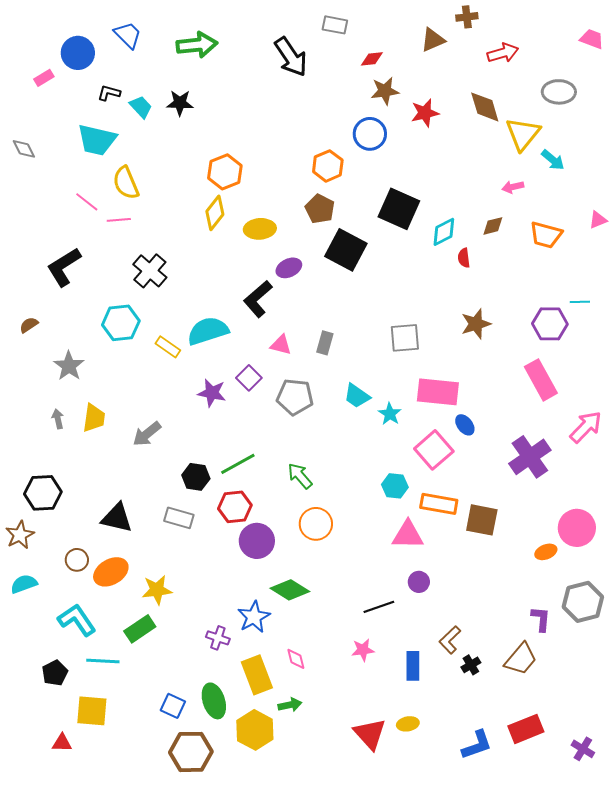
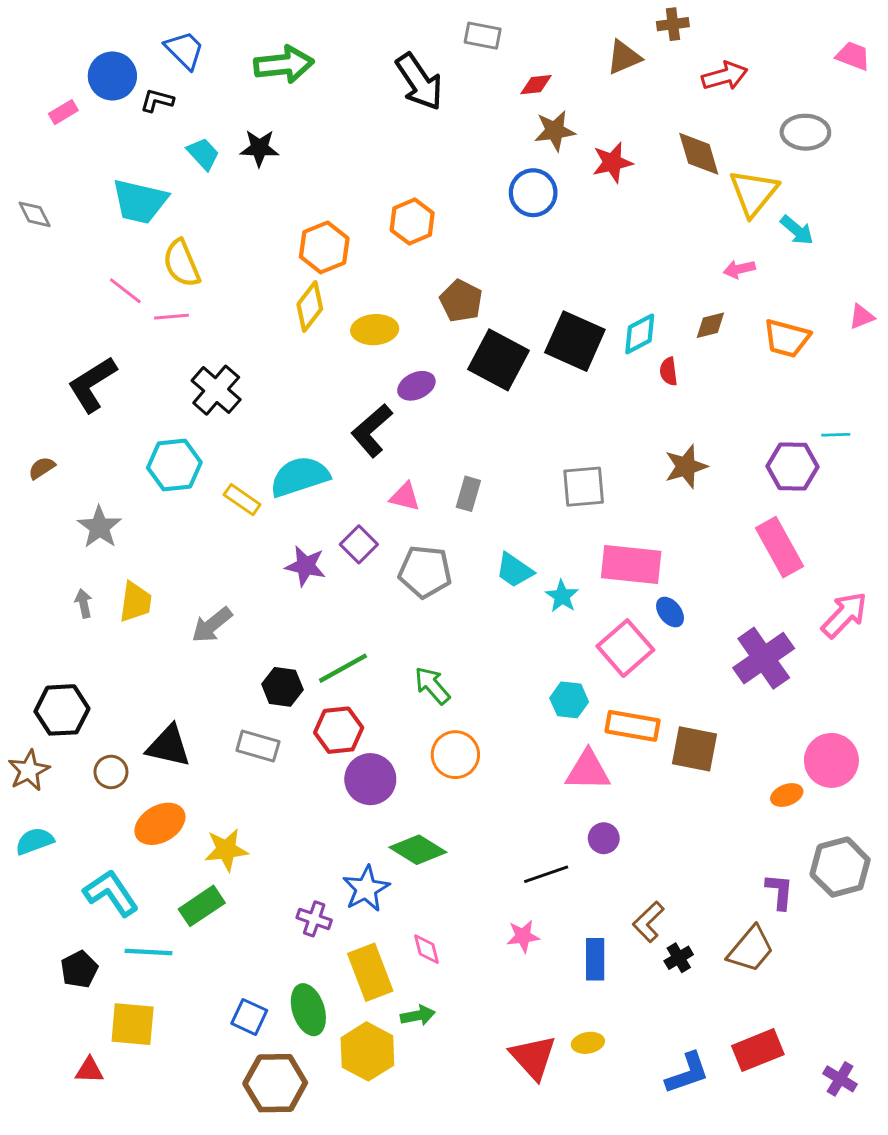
black L-shape: (109, 93) -> (157, 100), moved
orange hexagon: (328, 166) -> (412, 222), moved
black square: (399, 209) -> (575, 341), moved
brown circle: (77, 560) -> (111, 772), moved

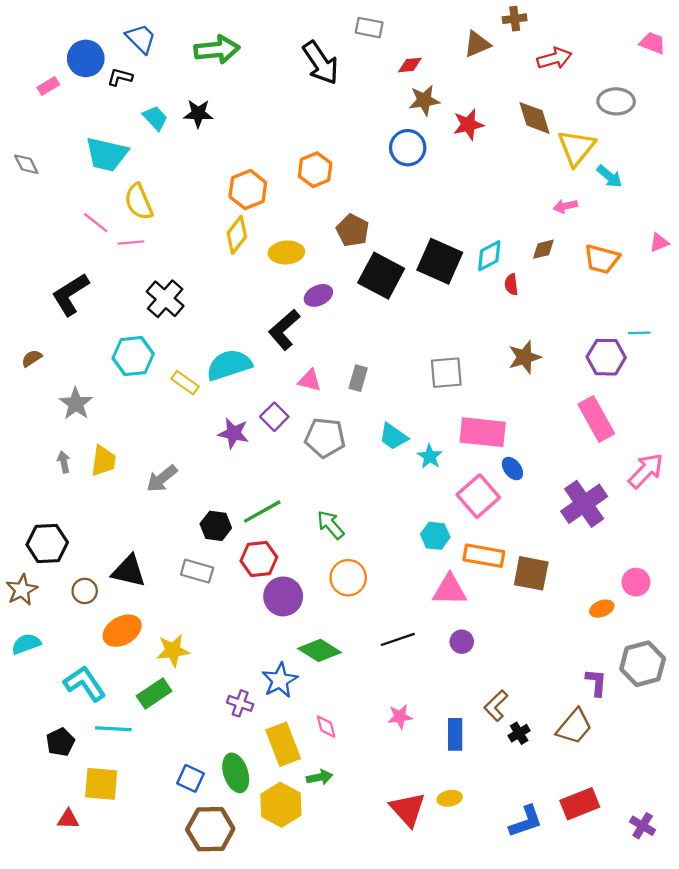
pink circle: (831, 760) -> (636, 582), size x0.7
black line: (546, 874) -> (398, 639), moved

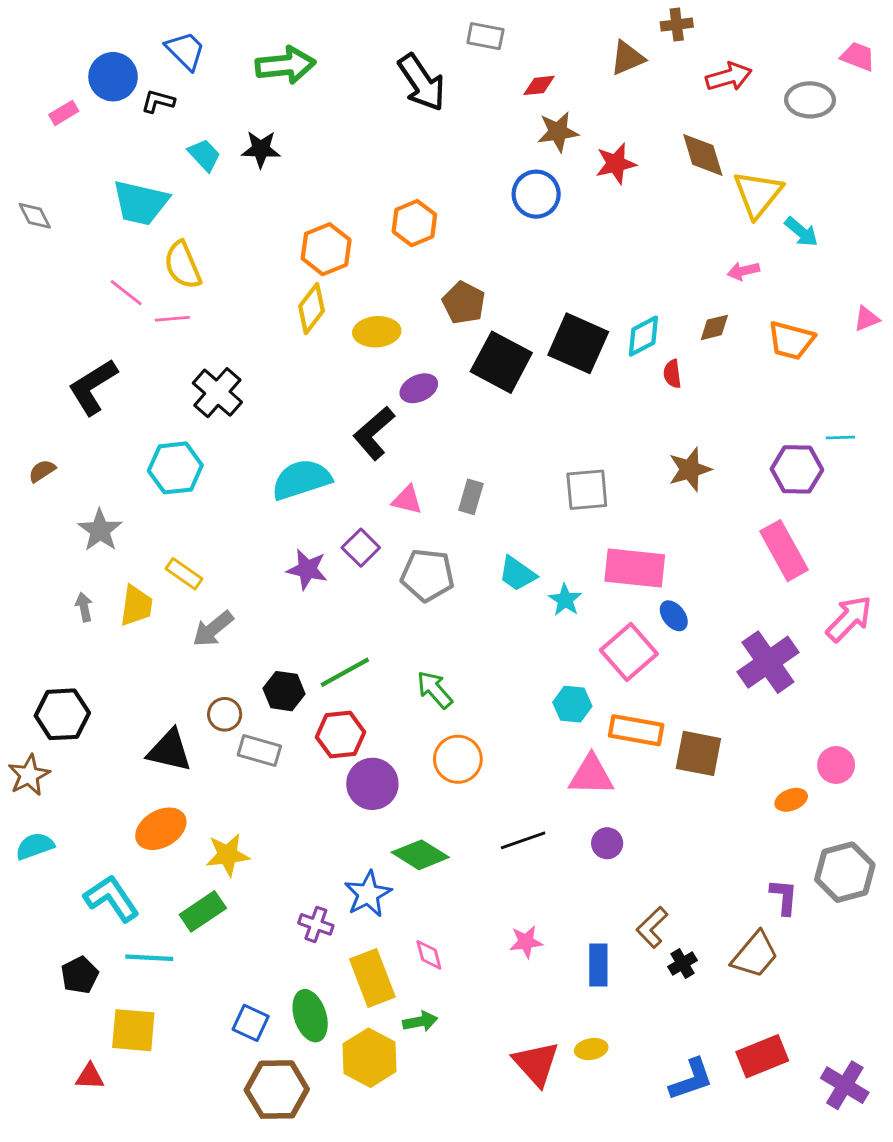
gray ellipse: (616, 101) -> (810, 100), moved
yellow rectangle: (185, 383) -> (184, 574), moved
brown circle: (85, 591) -> (225, 714), moved
purple cross: (643, 826) -> (845, 1085), size x1.4

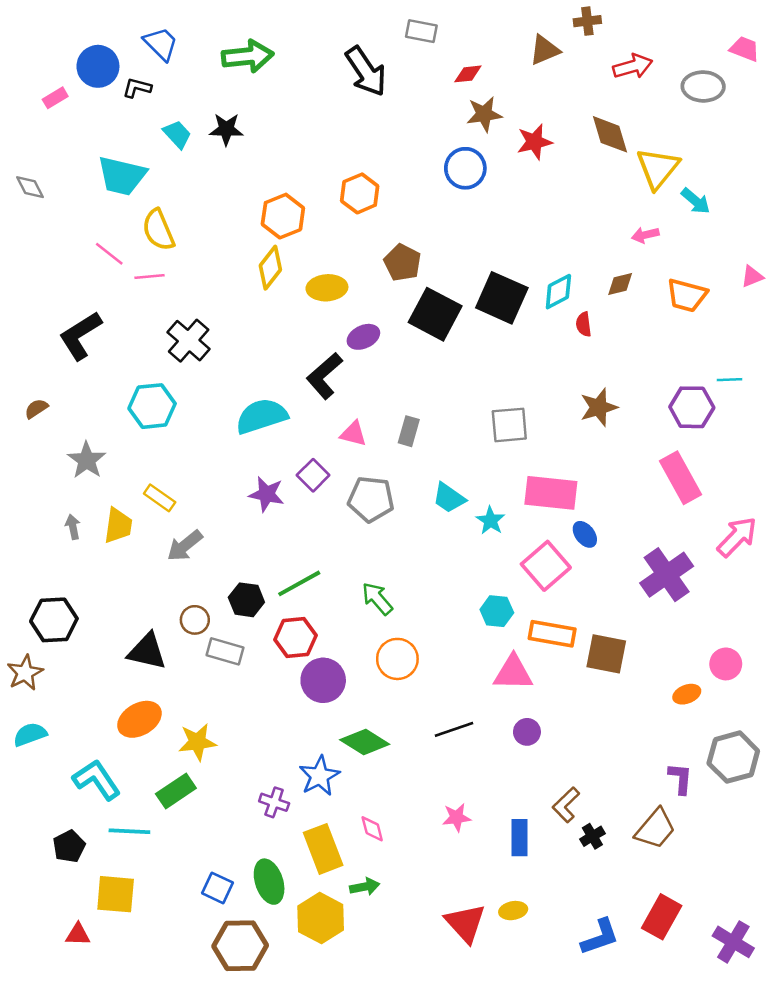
red rectangle: (762, 1056) -> (662, 917), turned -39

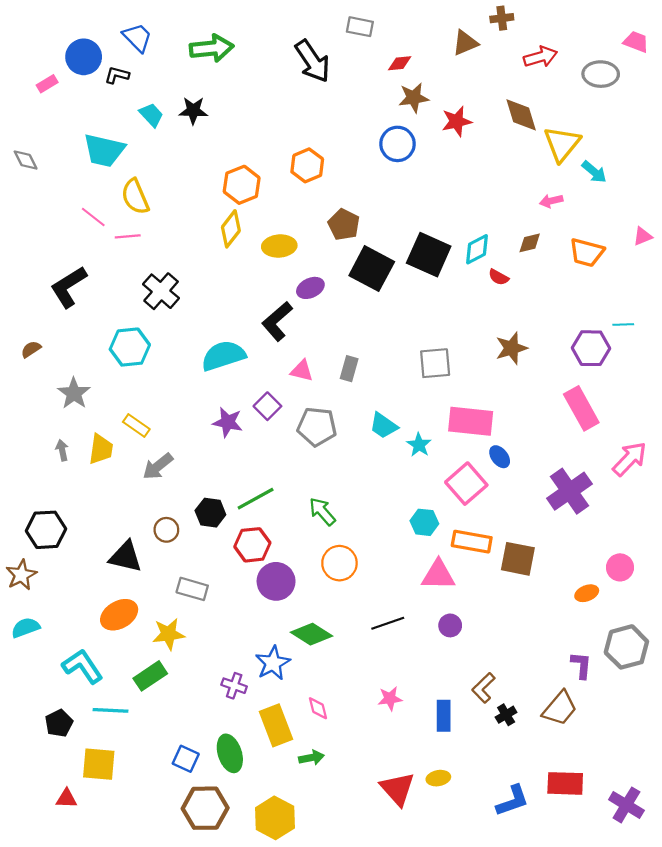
red semicircle: (584, 324) -> (499, 277), turned -54
gray rectangle: (225, 651) -> (192, 589), moved
red rectangle: (662, 917) -> (565, 783), turned 63
yellow hexagon: (321, 918) -> (275, 818), moved

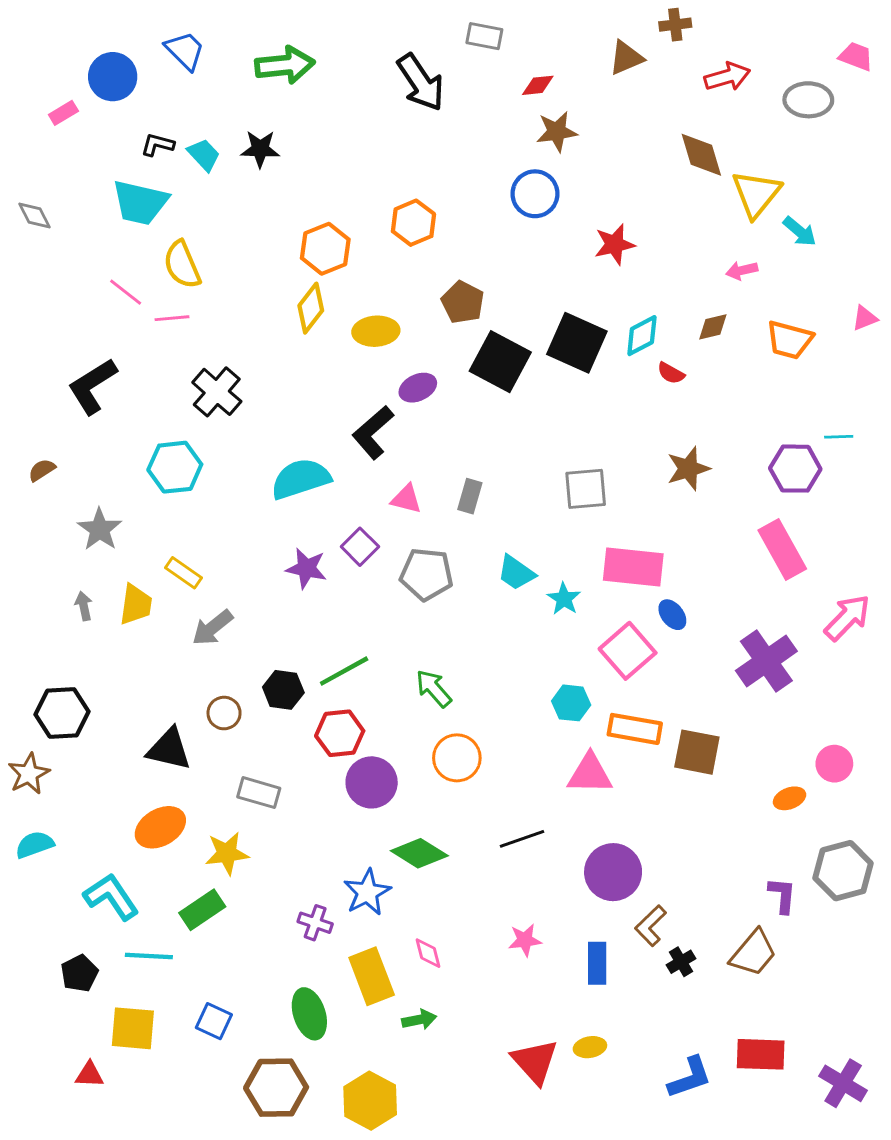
black L-shape: (117, 75) -> (157, 145), moved
red star: (457, 121) -> (615, 244), moved
purple circle: (450, 625) -> (613, 872), moved, size x1.8
blue square: (186, 759) -> (214, 1021), moved

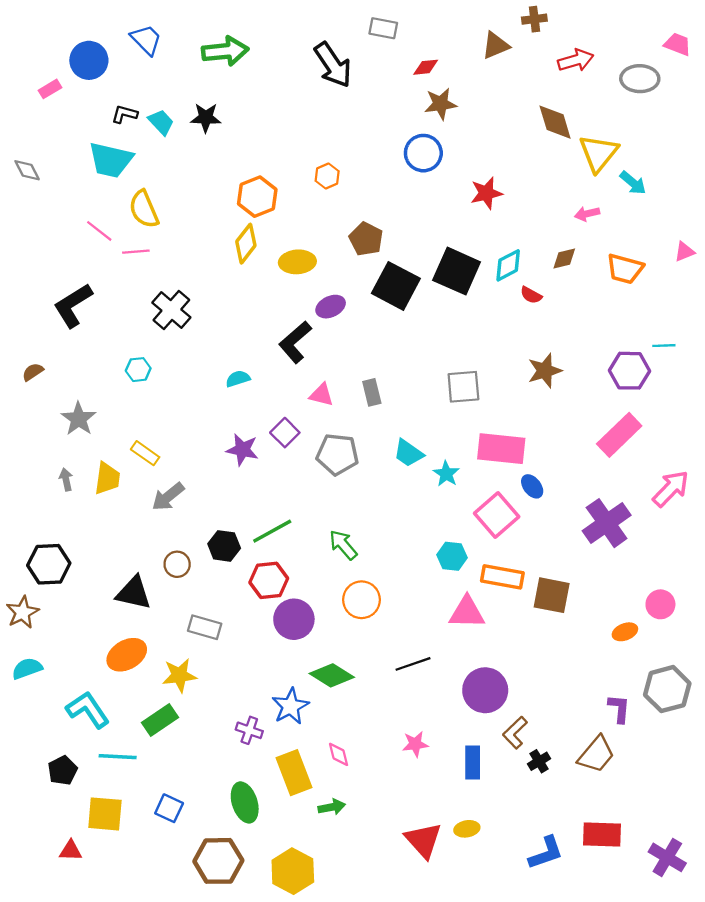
orange hexagon: (413, 223) -> (327, 176), size x0.7
cyan hexagon: (175, 467) -> (138, 370), size x0.6
cyan semicircle: (301, 479) -> (238, 379), size x0.5
gray rectangle: (470, 496) -> (372, 392), turned -30
pink rectangle: (782, 550) -> (619, 435), turned 75

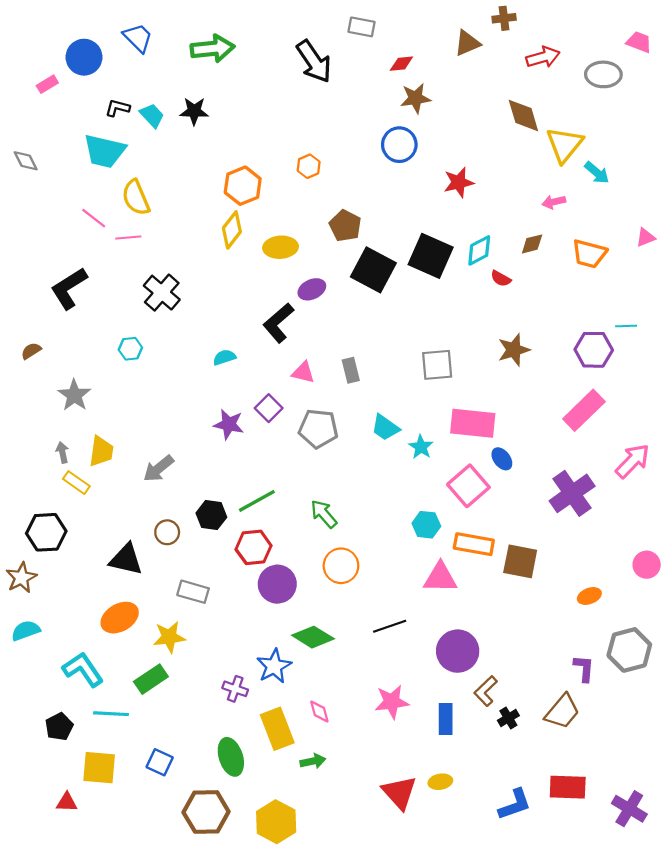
yellow rectangle: (145, 453) -> (76, 483), moved
pink circle: (660, 604) -> (647, 565), moved
pink star: (415, 744) -> (392, 702), size x1.4

